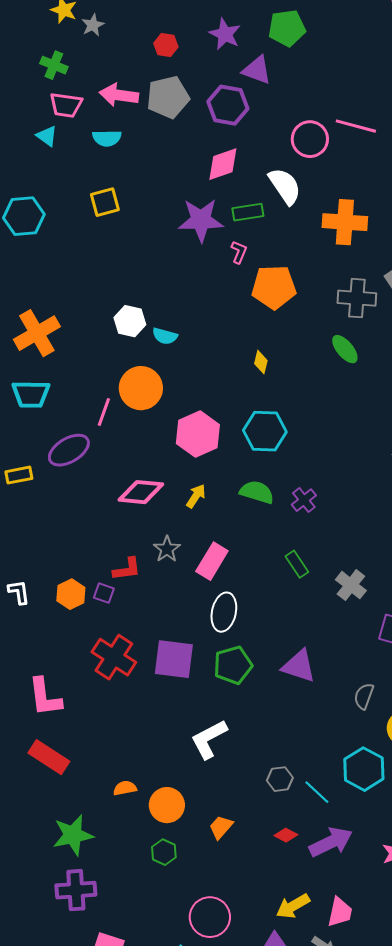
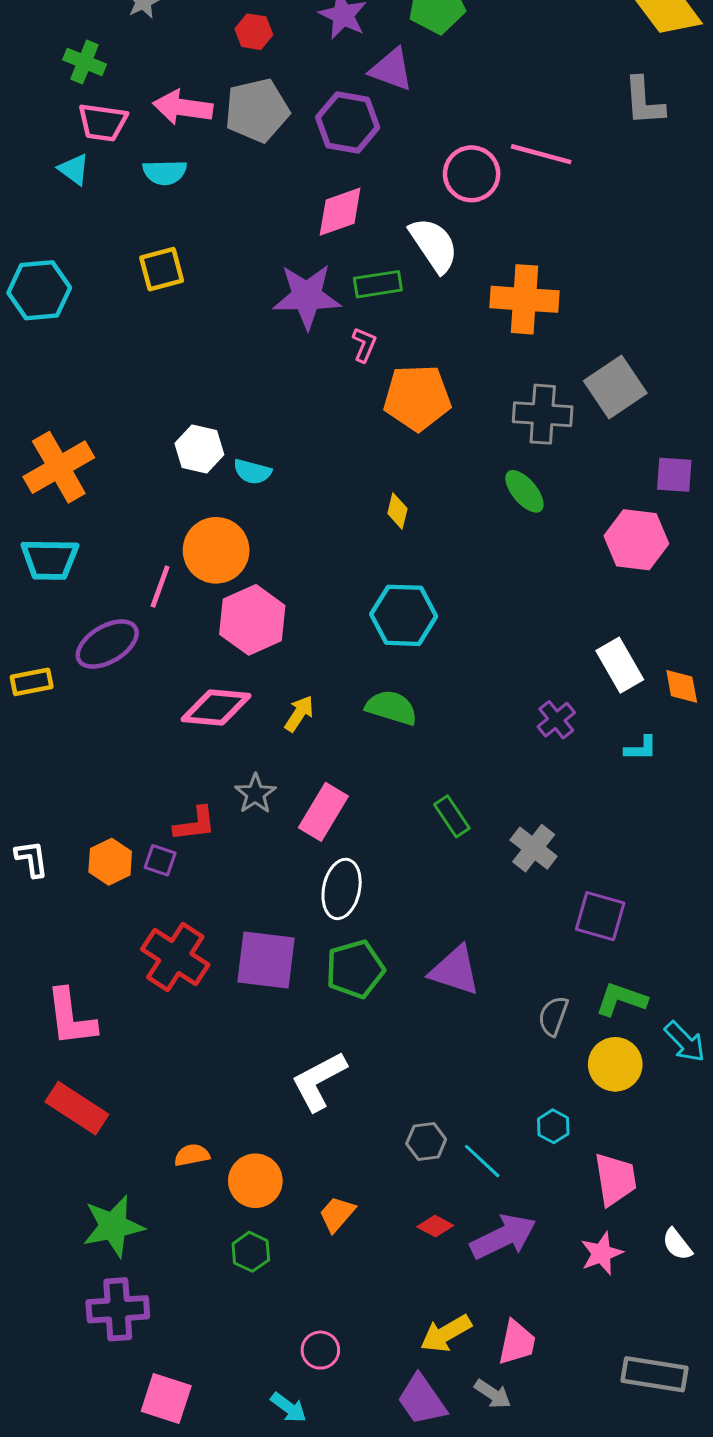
pink hexagon: (198, 434) -> (252, 620), moved
purple cross: (304, 500) -> (556, 720), moved
cyan hexagon: (364, 769) -> (553, 1126), size x0.5
pink circle: (210, 917) -> (320, 1350), size x0.6

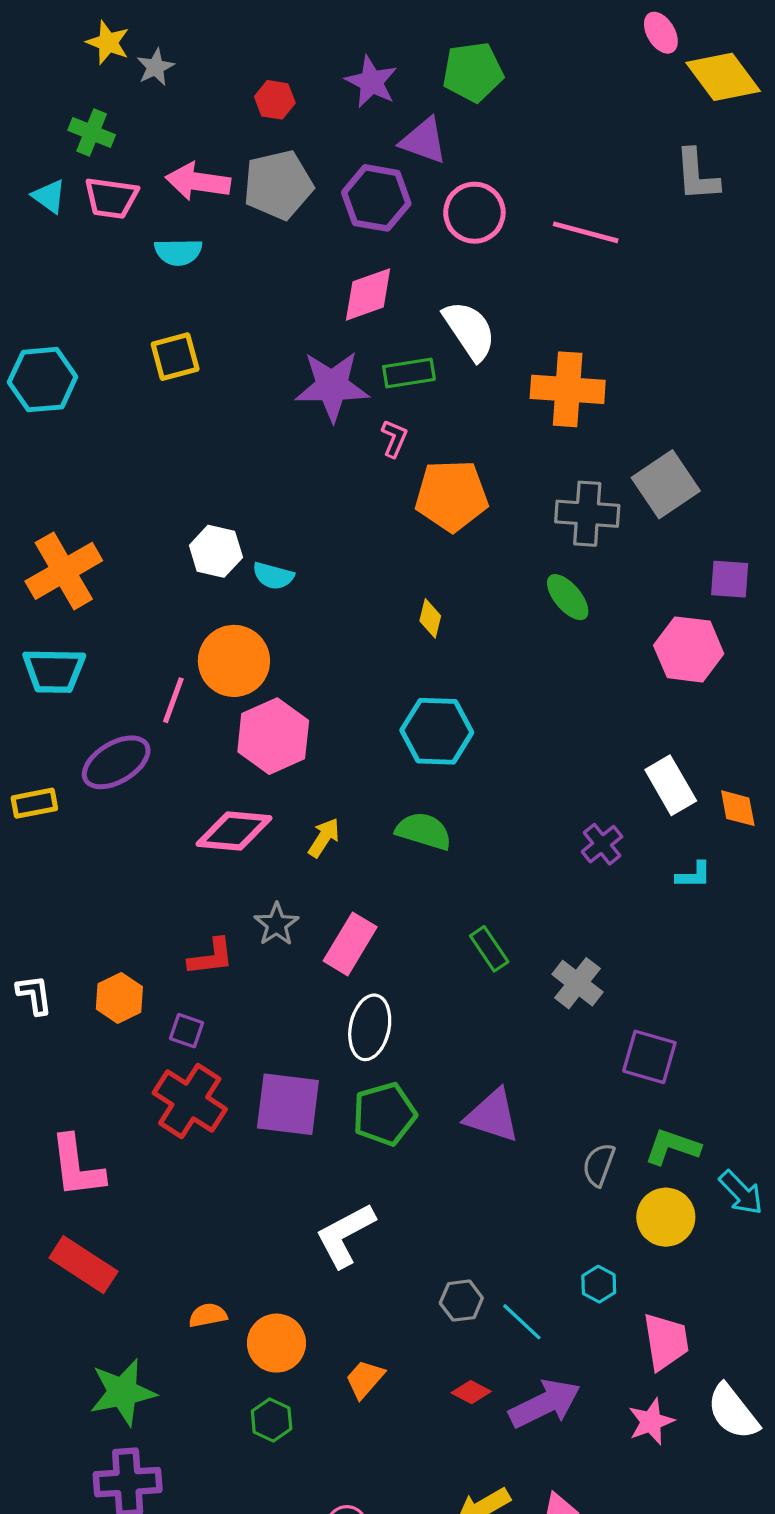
cyan triangle: (74, 169) -> (49, 196), moved
pink circle: (472, 174) -> (474, 213), moved
purple square: (160, 860) -> (186, 1031), moved
white semicircle: (677, 1244) -> (733, 1412), size x1.6

